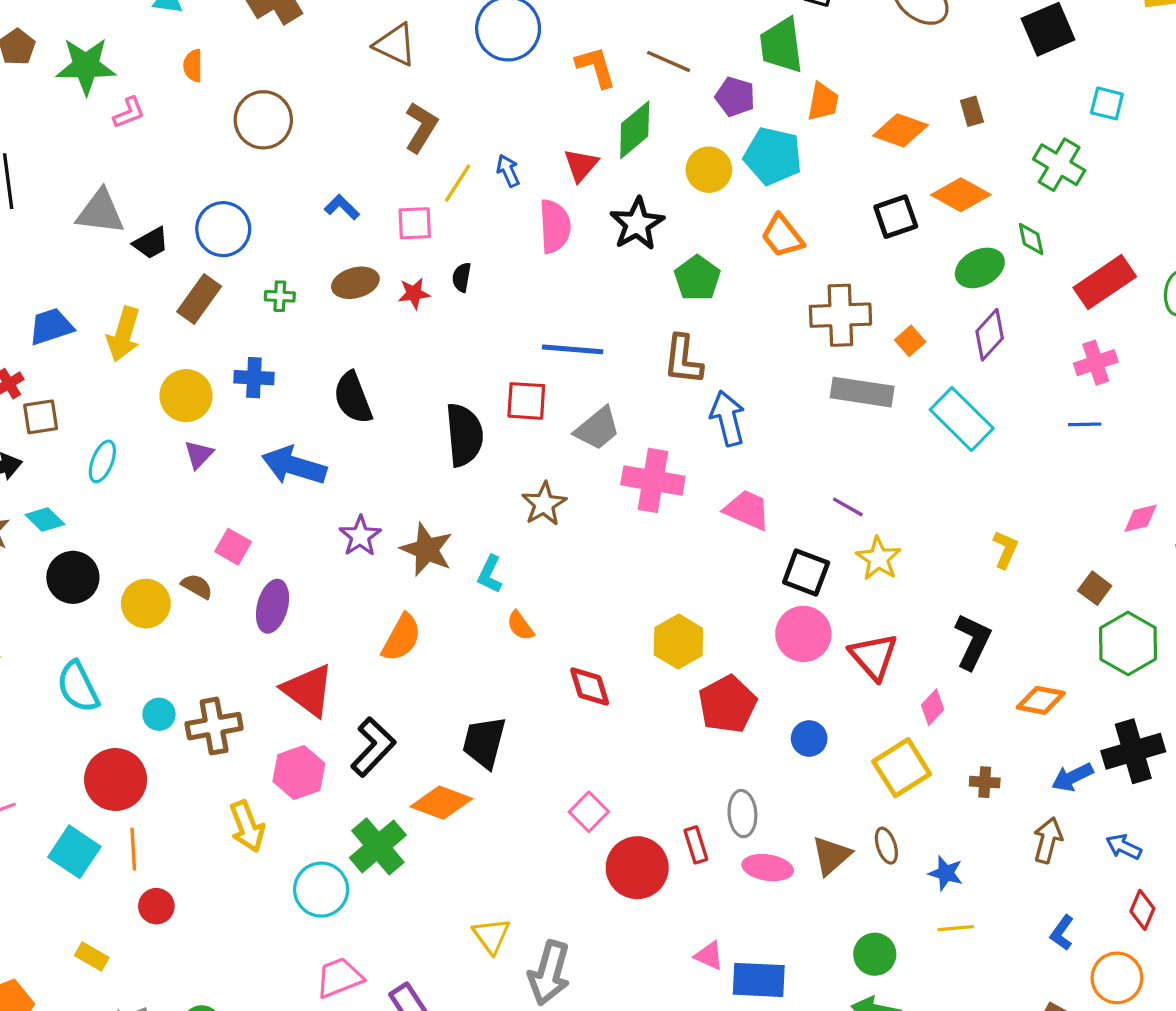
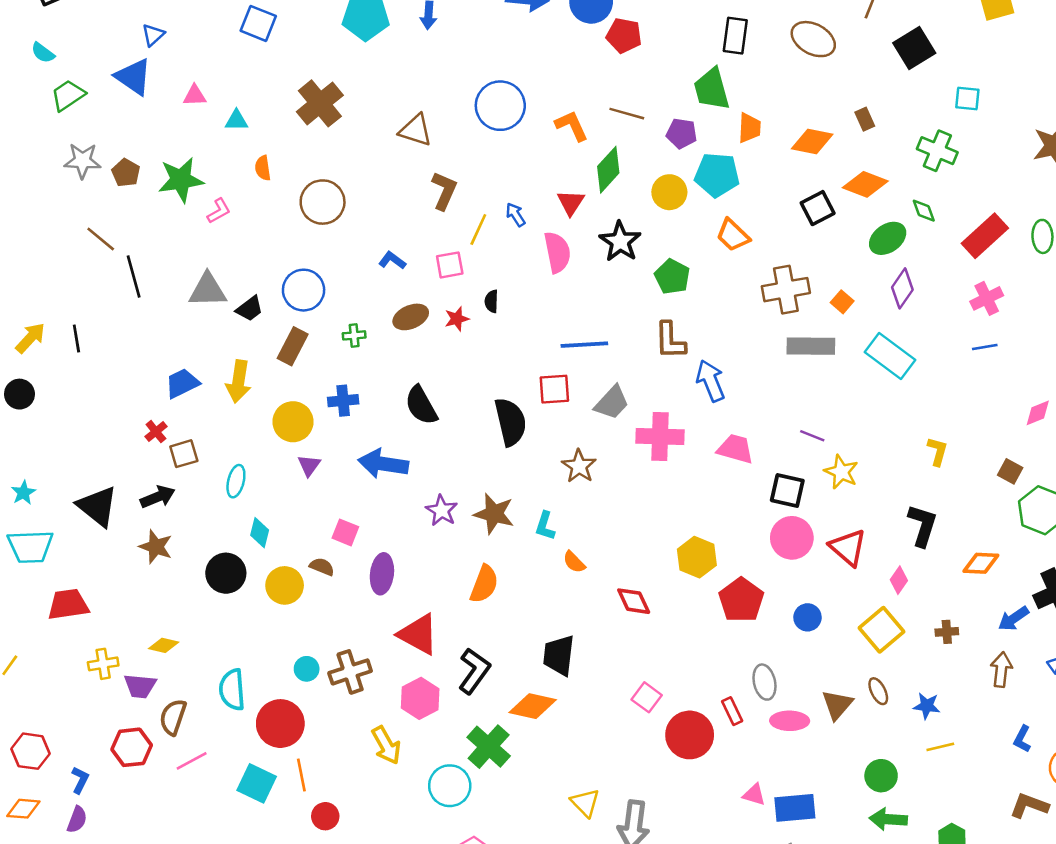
cyan diamond: (45, 520) -> (260, 533), moved, turned 68
cyan semicircle: (78, 687) -> (232, 690), moved, turned 30

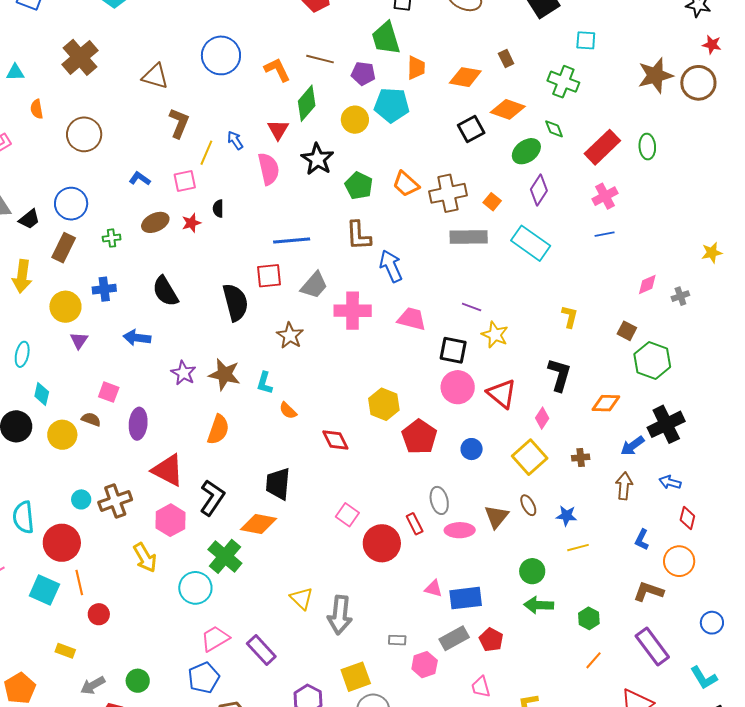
orange trapezoid: (733, 235) -> (406, 184), moved
blue arrow: (383, 464) -> (137, 338), size x0.7

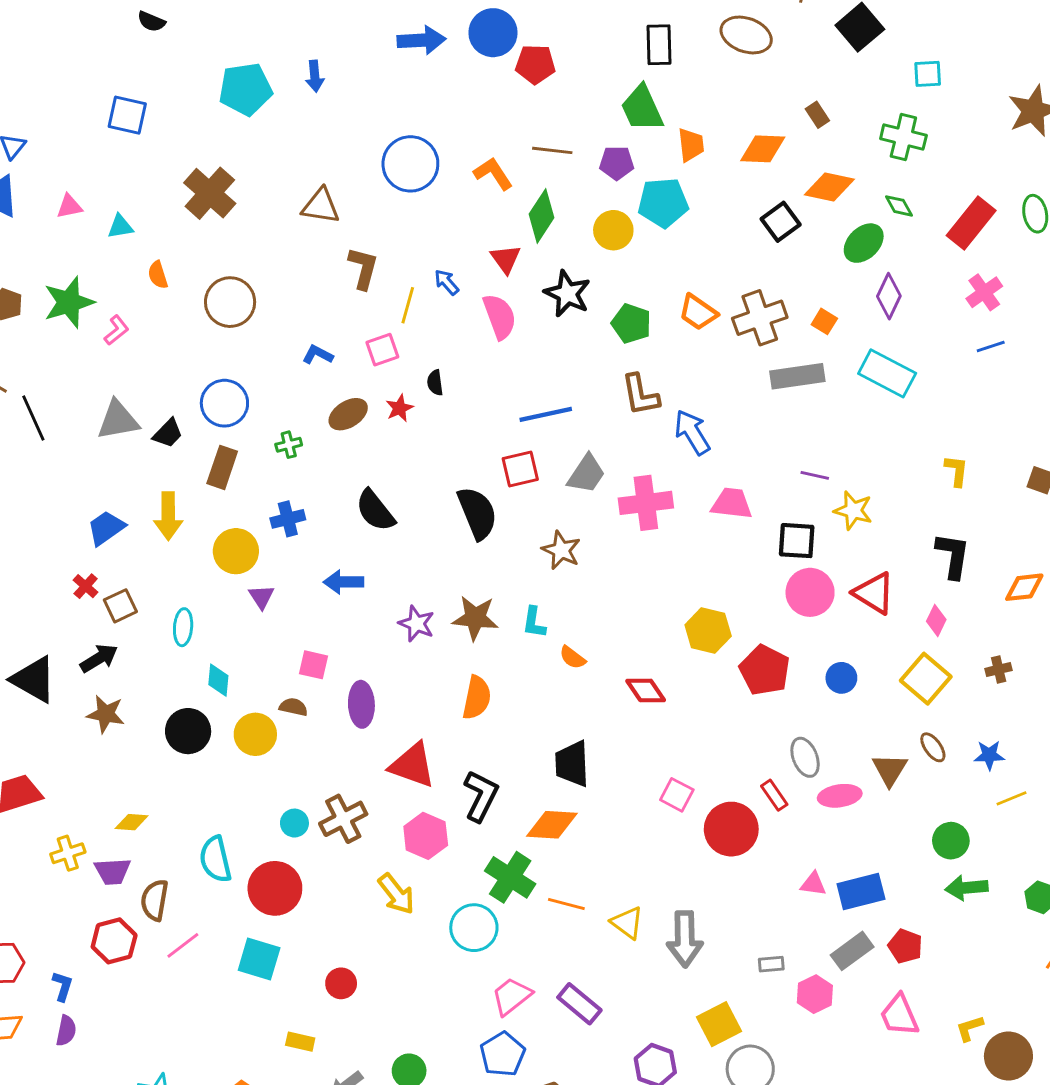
orange line: (79, 583) -> (566, 904), moved, turned -55
pink trapezoid: (481, 687) -> (899, 1015), size x1.4

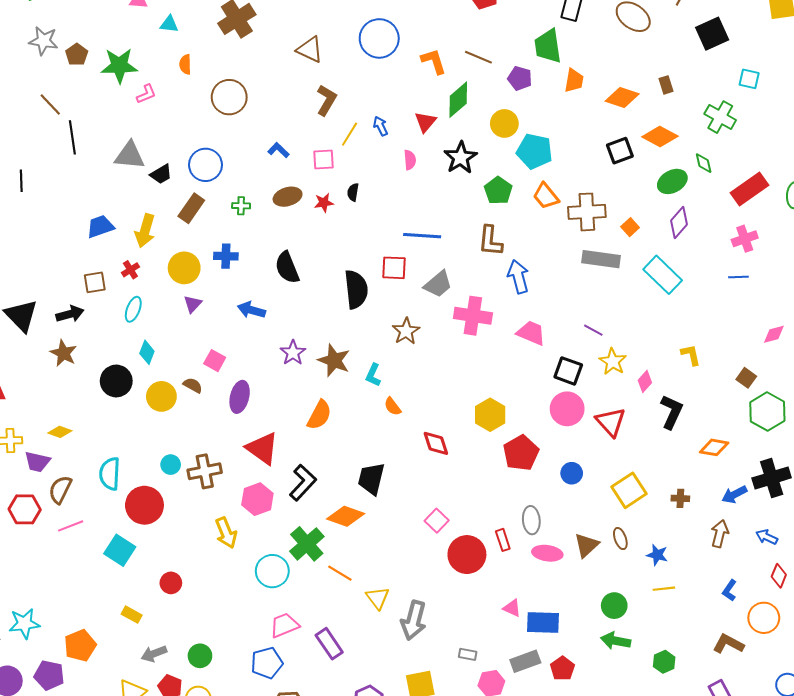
cyan pentagon: (663, 203) -> (534, 151), moved
pink semicircle: (500, 317) -> (410, 160), size x0.6
yellow L-shape: (956, 471) -> (691, 355), turned -35
red cross: (86, 586) -> (130, 270), moved
pink diamond: (936, 620) -> (645, 381), moved

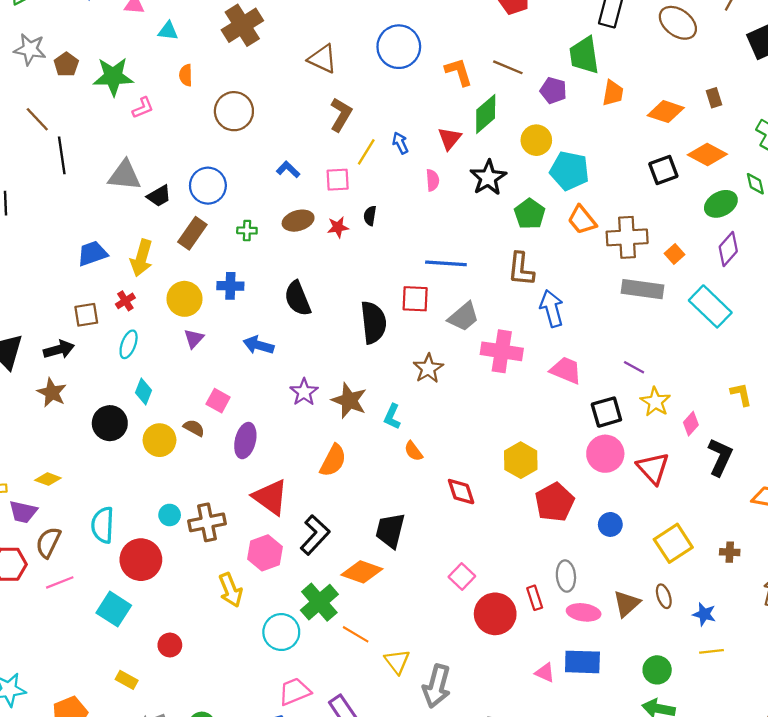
black square: (568, 371) -> (606, 412), turned -36
blue rectangle: (543, 623) -> (582, 662), moved

